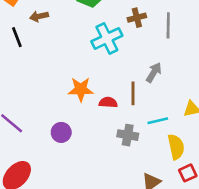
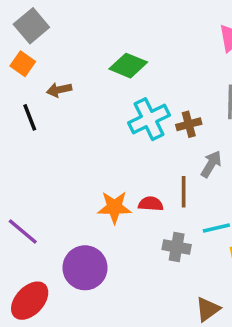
brown cross: (137, 18) -> (189, 124), moved
orange star: (81, 89) -> (114, 207), moved
purple circle: (61, 132) -> (85, 268), moved, size x1.6

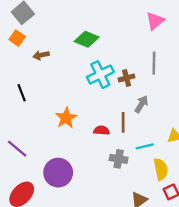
black line: (30, 117) -> (22, 93), moved
orange star: (114, 207) -> (66, 118), moved, turned -30

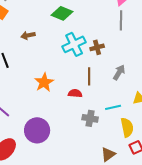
brown arrow: (41, 55) -> (28, 35), moved
gray line: (154, 63) -> (121, 20), moved
gray arrow: (141, 104) -> (119, 72), moved
brown line: (123, 122) -> (89, 76), moved

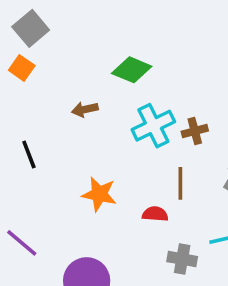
brown arrow: (28, 35) -> (85, 109), moved
orange star: (44, 82) -> (99, 194), turned -30

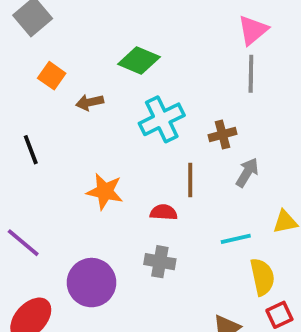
orange square: (22, 68) -> (52, 76), moved
brown cross: (195, 131) -> (222, 135), moved
gray cross: (182, 259) -> (160, 262), moved

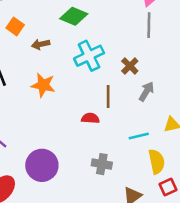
brown cross: (222, 135) -> (130, 66), turned -30
orange star: (105, 191) -> (43, 85), moved
gray cross: (160, 262) -> (102, 164), moved

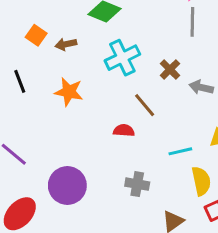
orange square: (15, 26) -> (36, 35), moved
gray arrow: (146, 91) -> (201, 87), moved, turned -108
brown line: (108, 97) -> (145, 105), turned -40

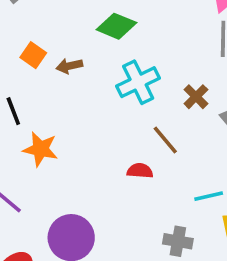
orange star: (69, 92) -> (40, 149), moved
gray cross: (137, 184) -> (178, 241), moved

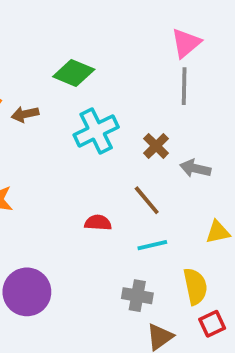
brown line: (165, 140) -> (147, 200), moved
cyan line: (209, 196) -> (152, 245), moved

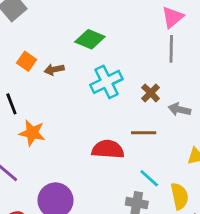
brown line: (147, 200) -> (144, 133), turned -50
red semicircle: (98, 223) -> (108, 149), size x1.6
cyan line: (152, 245) -> (149, 178), moved, turned 55

